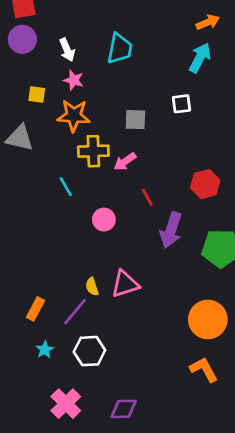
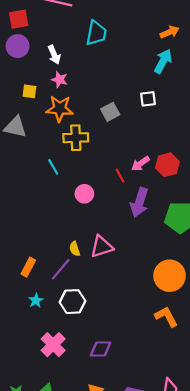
cyan trapezoid: (120, 49) -> (96, 33), moved
gray square: (135, 120) -> (110, 112), turned -30
pink arrow: (125, 162) -> (140, 164), moved

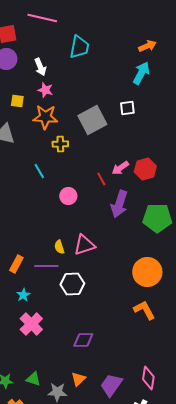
gray square: (110, 112) -> (92, 120), size x1.6
yellow cross: (76, 138) -> (60, 144), size x0.7
purple line: (61, 269) -> (46, 266), turned 50
white hexagon: (73, 302) -> (72, 284), moved
pink cross: (53, 345) -> (31, 324), moved

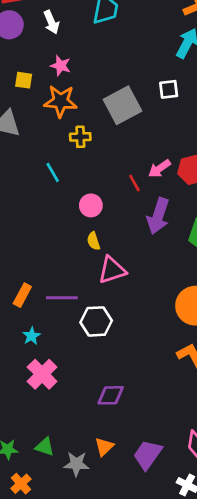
white arrow: (40, 67) -> (51, 22), moved
yellow semicircle: (59, 247) -> (94, 241), moved

